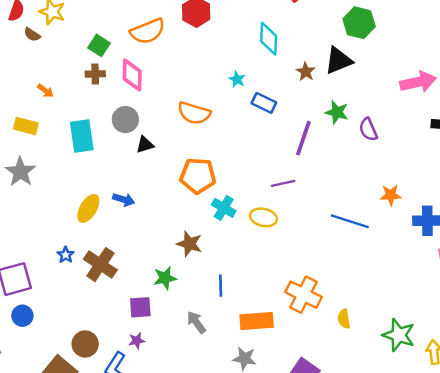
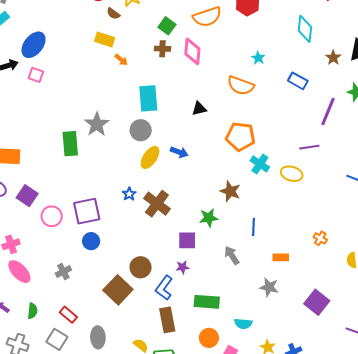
cyan star: (237, 79) -> (258, 58), moved
gray circle: (125, 120) -> (141, 130), moved
yellow rectangle: (26, 126) -> (105, 39), moved
orange cross: (304, 295) -> (320, 238), size x0.5
orange rectangle: (257, 321) -> (281, 257), size x0.6

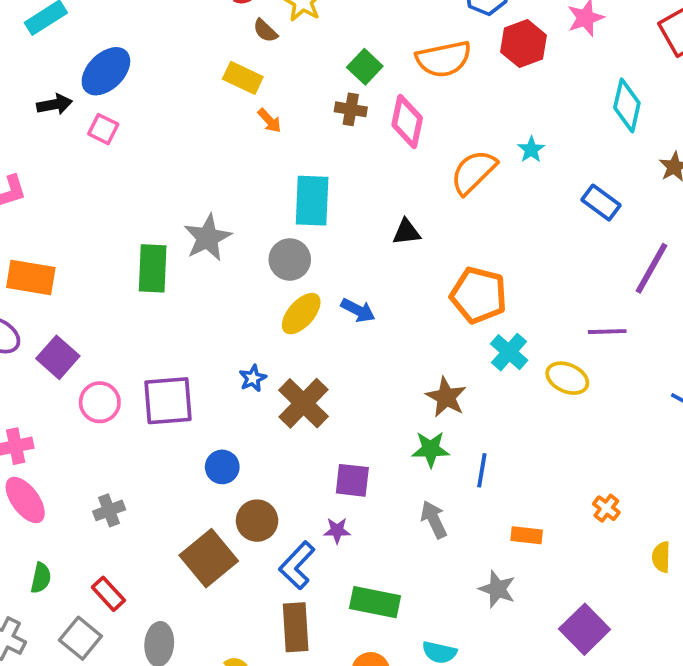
orange semicircle: (241, 86) -> (473, 172), moved, turned 108
green star: (209, 218) -> (431, 449), moved
blue circle: (91, 241) -> (222, 467), moved

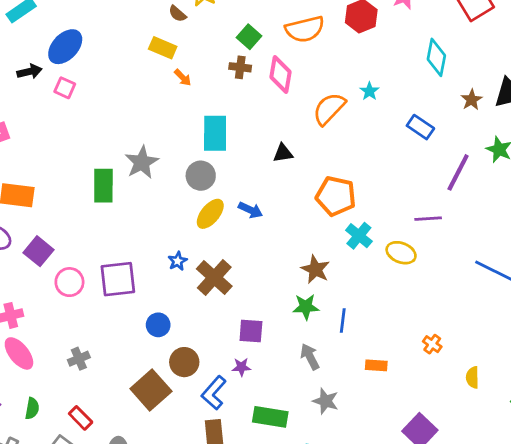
gray star: (497, 589) -> (326, 401), moved

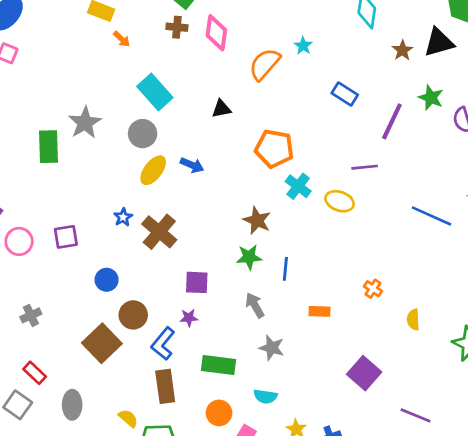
blue rectangle: (420, 127) -> (345, 94), moved
cyan rectangle: (215, 133) -> (155, 92), turned -40
purple square: (118, 279) -> (66, 237), size x0.7

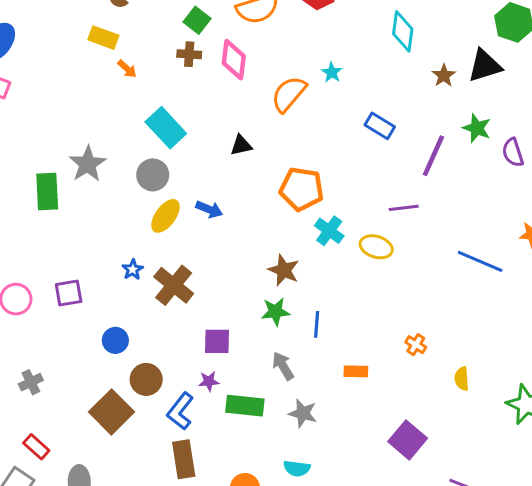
green rectangle: (219, 365) -> (245, 406), moved

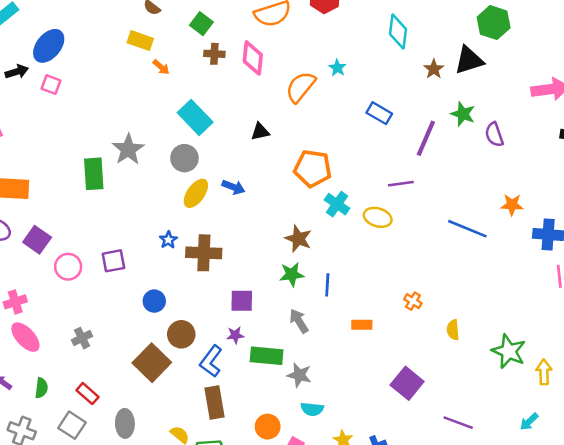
green square: (197, 20) -> (201, 24), moved
brown cross: (174, 285) -> (204, 253), turned -36
gray star: (303, 413) -> (299, 375), moved

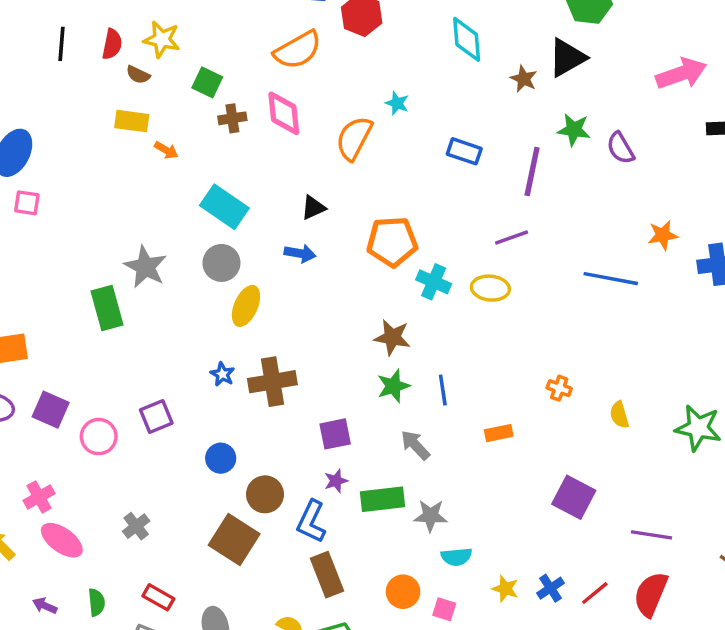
blue arrow: (233, 187) -> (300, 253), moved

